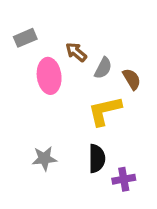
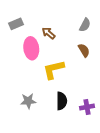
gray semicircle: (103, 68) -> (85, 25), moved
yellow L-shape: (105, 111) -> (54, 70), moved
purple cross: (124, 179) -> (87, 107), moved

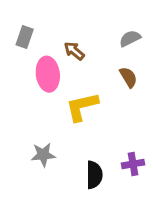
gray rectangle: (16, 24) -> (25, 37), turned -48
gray semicircle: (85, 25) -> (130, 38), turned -144
black semicircle: (62, 101) -> (94, 175), moved

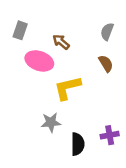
gray semicircle: (130, 38) -> (107, 32), turned -42
pink ellipse: (48, 74) -> (39, 61), turned -64
gray star: (43, 155) -> (51, 122), moved

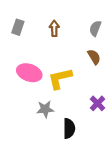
brown arrow: (61, 42) -> (54, 28), moved, turned 49
pink ellipse: (39, 61) -> (29, 73), moved
purple cross: (110, 135) -> (98, 103), moved, turned -35

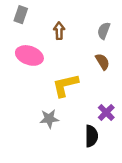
gray rectangle: (18, 27) -> (21, 15), moved
pink ellipse: (29, 73) -> (29, 55), moved
black semicircle: (69, 128) -> (91, 136), moved

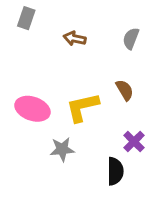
brown arrow: (59, 31) -> (75, 38), turned -77
pink ellipse: (29, 55) -> (32, 109), moved
brown semicircle: (103, 62) -> (125, 90), moved

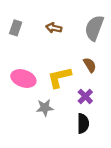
gray rectangle: (26, 18) -> (16, 28), moved
gray semicircle: (131, 38) -> (94, 28), size x1.6
purple cross: (134, 142) -> (85, 96), moved

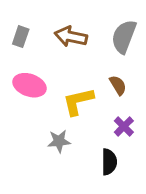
brown arrow: (54, 28) -> (71, 37), size x1.5
pink ellipse: (23, 78) -> (29, 85), moved
purple cross: (85, 96) -> (124, 126), moved

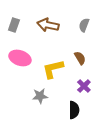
gray semicircle: (124, 37) -> (84, 25), size x0.6

